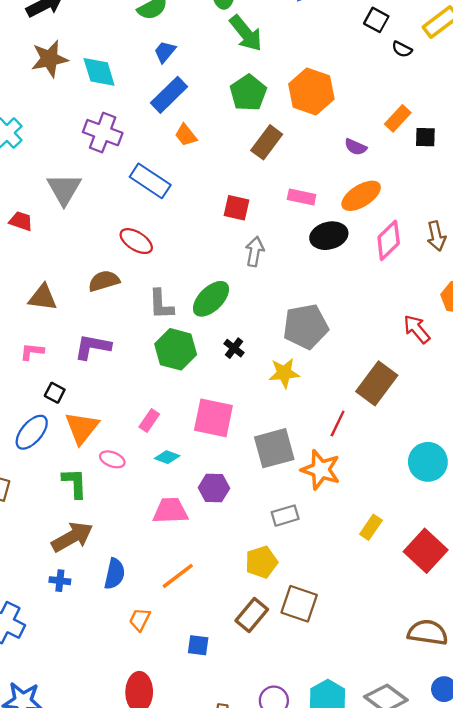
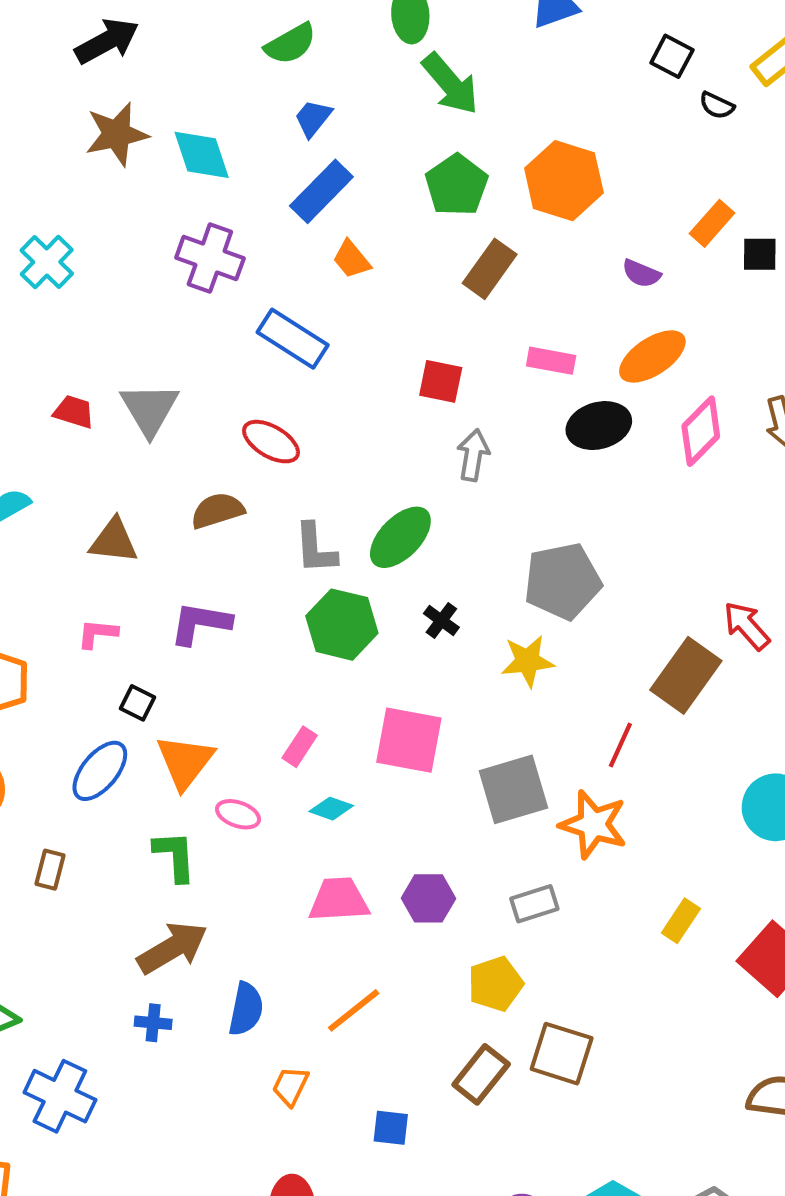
gray triangle: (64, 189) -> (149, 409), moved
red arrow: (417, 329) -> (747, 626), moved
purple hexagon: (214, 488) -> (428, 898), moved

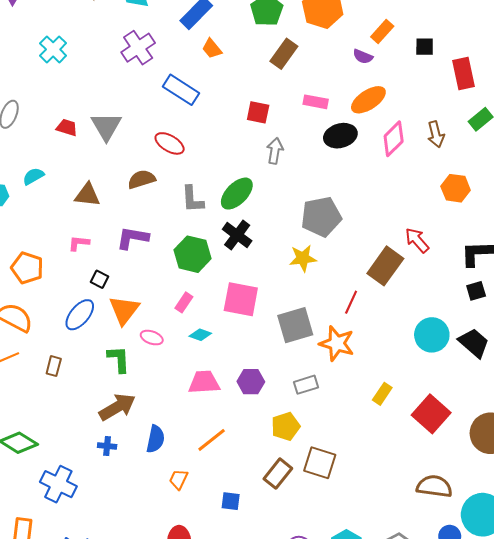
orange rectangle: (712, 223) -> (382, 32), moved
purple cross: (210, 258) -> (138, 48), turned 36
black cross: (441, 620) -> (237, 235), moved, size x1.6
green hexagon: (342, 625) -> (193, 254), moved

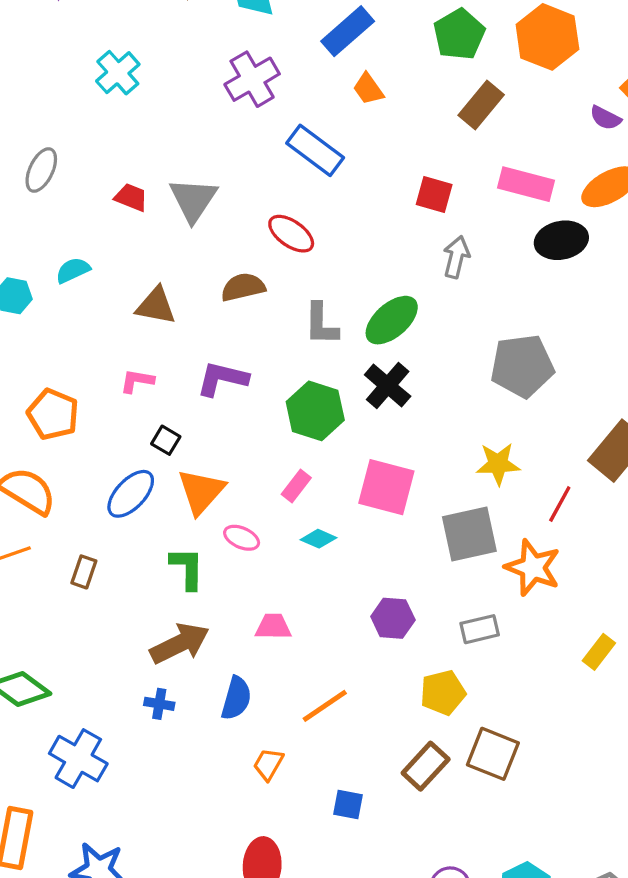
pink rectangle: (316, 102) -> (526, 184), size x1.4
yellow star: (303, 258) -> (498, 464), moved
pink trapezoid: (204, 382) -> (273, 627), moved, size x0.7

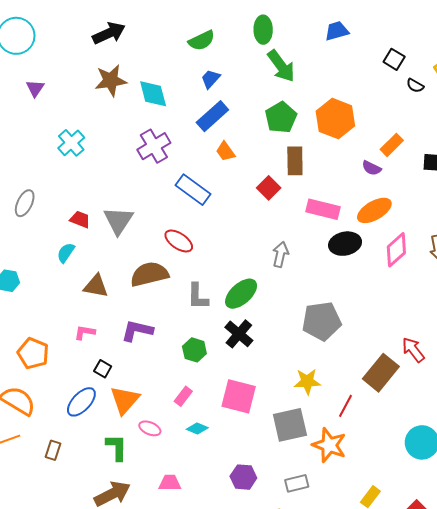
brown rectangle: (481, 105) -> (295, 161), turned -40
red square: (434, 194) -> (269, 188), moved, turned 30
cyan semicircle: (73, 270) -> (66, 253), moved, turned -30
brown semicircle: (243, 287) -> (149, 274), size x1.4
green hexagon: (315, 411) -> (194, 350), size x0.7

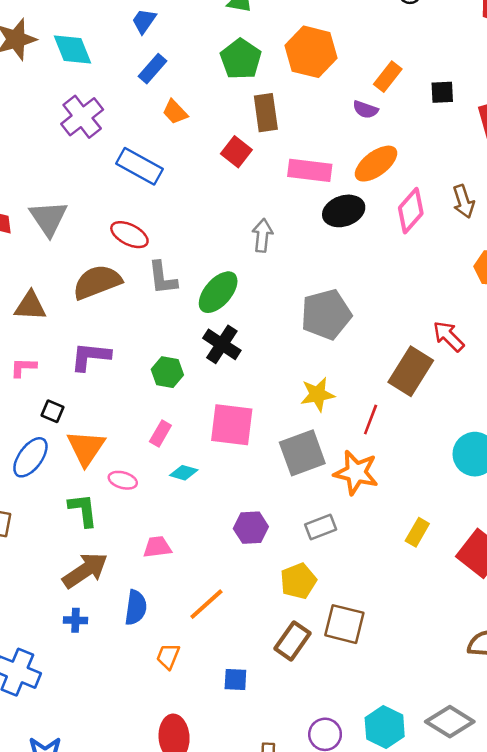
blue rectangle: (212, 116) -> (152, 69), size x0.7
gray L-shape: (198, 296) -> (162, 278), moved

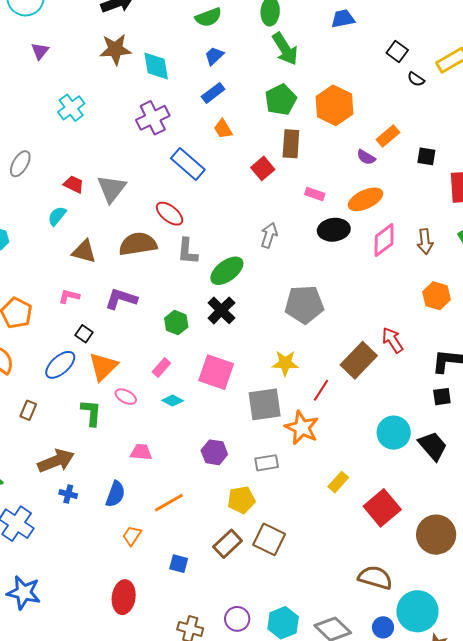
pink rectangle: (310, 170) -> (315, 194), size x0.6
brown arrow: (85, 570) -> (56, 461), moved

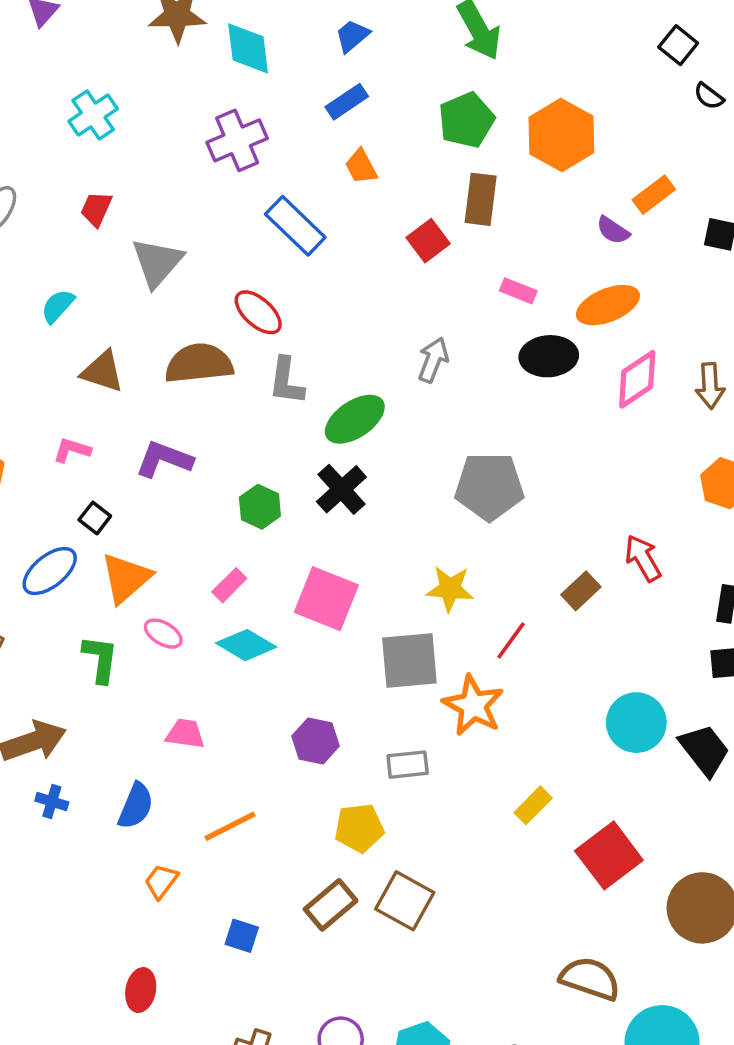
red trapezoid: (74, 184) -> (96, 209), moved, turned -95
brown rectangle: (359, 360) -> (581, 591), size x0.6
cyan diamond: (173, 401) -> (246, 645), size x1.5
red ellipse: (124, 597) -> (141, 990), size x0.7

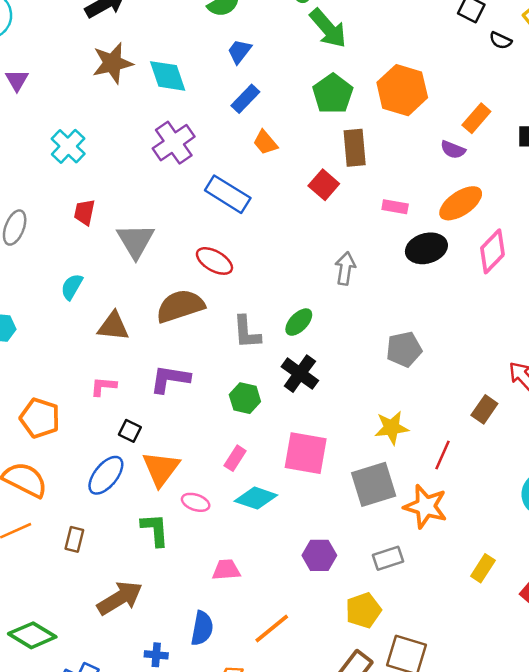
gray L-shape: (286, 381) -> (247, 332), moved
green ellipse: (355, 419) -> (299, 322), size x0.7
gray pentagon: (489, 486) -> (404, 349), size x0.7
blue cross: (52, 801) -> (156, 655), moved

